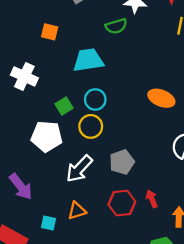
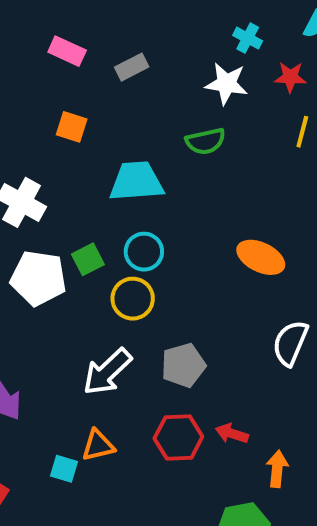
green semicircle: (116, 26) -> (205, 141), moved
white pentagon: (47, 136) -> (38, 278), moved
red arrow: (152, 199) -> (232, 434), turned -54
cyan square: (48, 223) -> (64, 469), moved

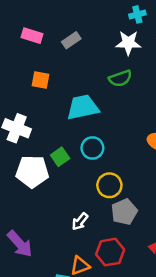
cyan cross: (248, 38) -> (137, 14), turned -35
yellow circle: (133, 299) -> (109, 185), moved
white arrow: (107, 372) -> (80, 222), size x0.6
red hexagon: (178, 438) -> (110, 252), moved

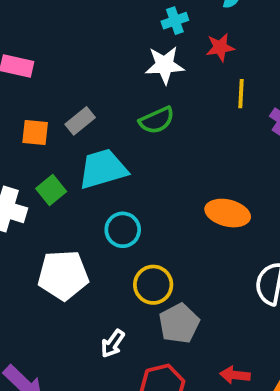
gray rectangle: (71, 40) -> (80, 121), moved
green square: (60, 157) -> (51, 190), moved
white pentagon: (32, 172) -> (63, 275), moved

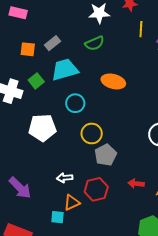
orange ellipse: (228, 213) -> (113, 81), moved
white arrow: (113, 344) -> (65, 178), moved, turned 49

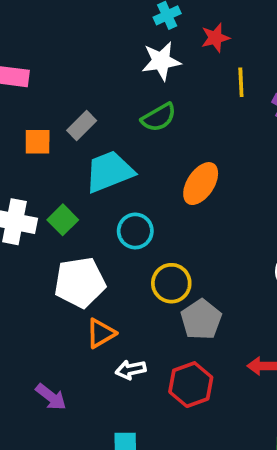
green square: (36, 81) -> (63, 220), moved
orange ellipse: (113, 81) -> (201, 184), turned -65
purple arrow: (20, 188) -> (51, 397), size x0.7
orange triangle: (72, 202) -> (101, 333), moved

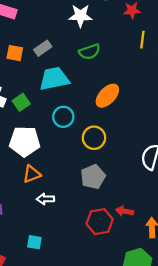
white star: (161, 61) -> (80, 16), moved
yellow circle: (171, 283) -> (94, 138), moved
red hexagon: (191, 385) -> (100, 222), moved

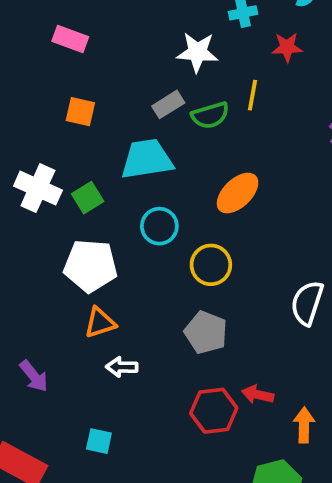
yellow line: (142, 40) -> (252, 95), moved
gray rectangle: (43, 48) -> (168, 104), moved
gray pentagon: (93, 177) -> (206, 332), turned -30

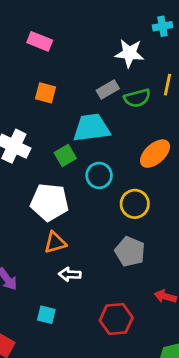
green square: (88, 198) -> (65, 155), moved
red hexagon: (214, 411) -> (116, 319), moved
cyan square: (99, 441) -> (46, 315), moved

